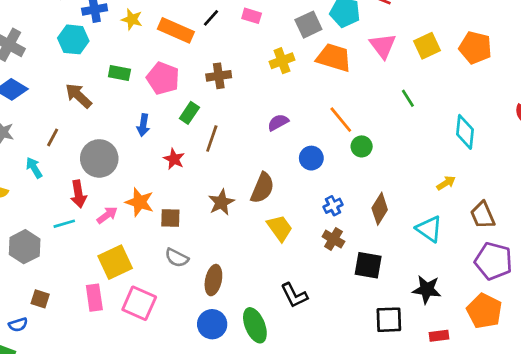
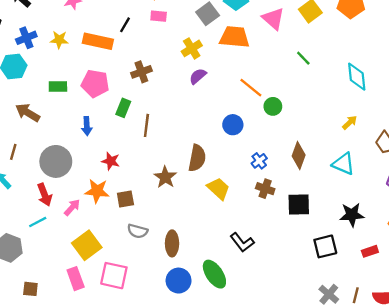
purple semicircle: (278, 122) -> (198, 76), moved
red star: (174, 159) -> (111, 161), moved

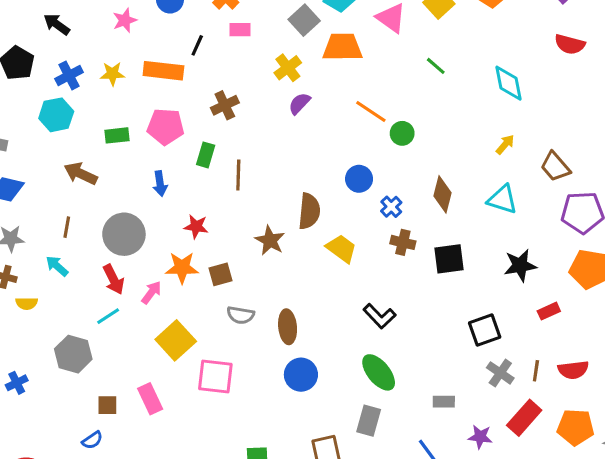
blue circle: (233, 125) -> (359, 179), moved
black square: (325, 246) -> (485, 330), moved
green ellipse: (214, 274) -> (379, 372), moved
pink rectangle: (76, 279) -> (150, 399), moved

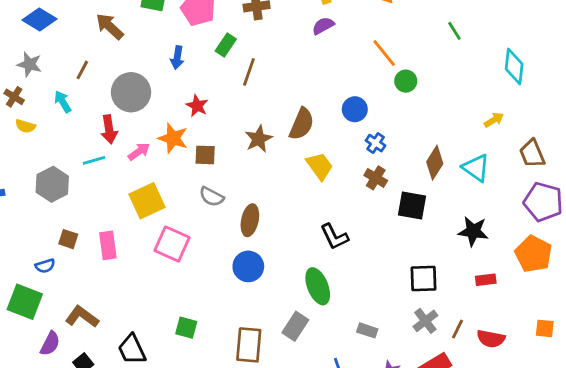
brown diamond: (442, 194) -> (435, 163), moved
blue cross: (391, 207) -> (376, 143), turned -30

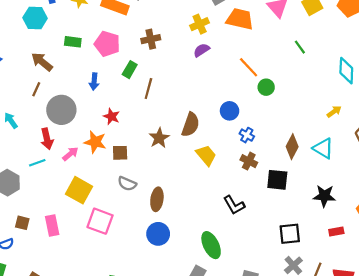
brown line: (82, 70) -> (36, 89), moved
yellow square: (147, 201) -> (79, 190), turned -32
black L-shape: (334, 237) -> (234, 205), moved

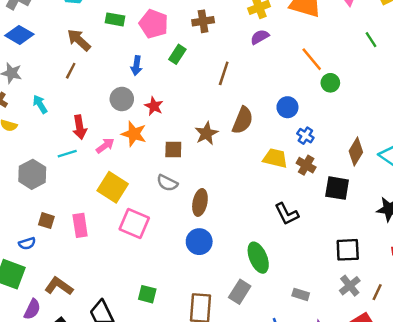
brown line: (148, 89) -> (224, 73), moved
gray circle: (61, 110) -> (122, 99), moved, size x0.7
brown square: (120, 153) -> (173, 149), moved
yellow trapezoid: (206, 155) -> (275, 158), moved, turned -40

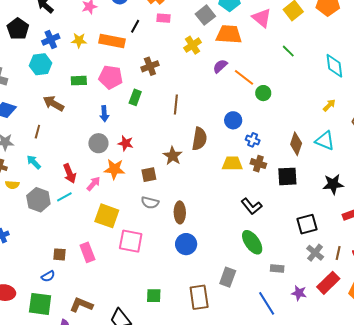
purple semicircle: (260, 37) -> (220, 66), moved
brown line: (71, 71) -> (37, 132), moved
gray hexagon: (32, 174) -> (38, 200), moved
green ellipse: (258, 258) -> (252, 242), moved

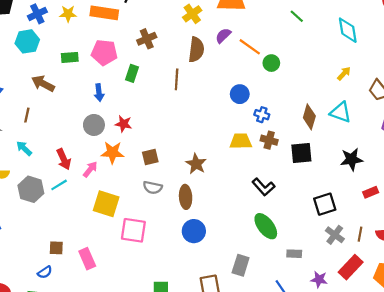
brown semicircle: (199, 139) -> (196, 50), moved
brown star: (173, 156) -> (196, 164), moved
pink rectangle: (87, 252) -> (87, 259), moved

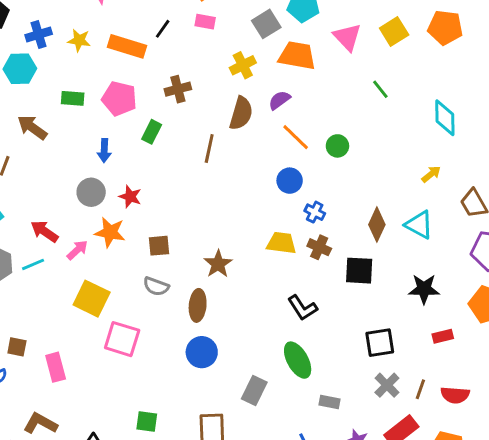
orange line: (250, 47) -> (296, 137), moved
red arrow: (64, 159) -> (44, 231), turned 140
gray rectangle: (241, 265) -> (254, 390), moved

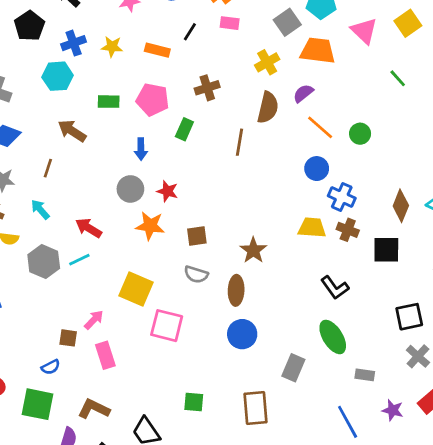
orange rectangle: (127, 46) -> (157, 50), size x0.7
blue cross: (315, 212) -> (342, 197), size x1.4
pink arrow: (77, 250) -> (94, 320), moved

